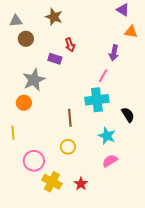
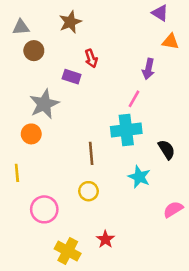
brown star: (54, 17) -> (70, 22), turned 30
pink semicircle: (110, 161) -> (173, 209), moved
yellow cross: (52, 182) -> (68, 251), moved

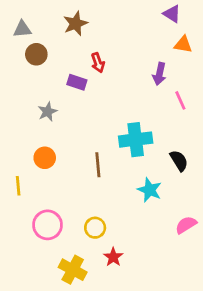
pink line: (134, 99) -> (180, 100), moved, turned -54
gray star: (44, 104) -> (48, 112), size x0.6
orange circle: (31, 134) -> (45, 158), moved
yellow circle: (89, 191) -> (95, 228), moved

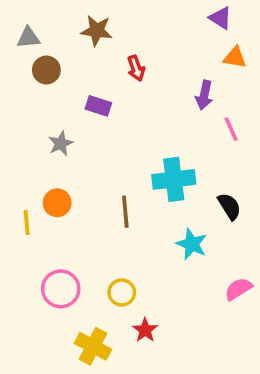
brown star: (75, 24) -> (97, 31), turned 30
red arrow: (98, 63) -> (136, 68), moved
yellow line: (18, 186) -> (27, 222), moved

